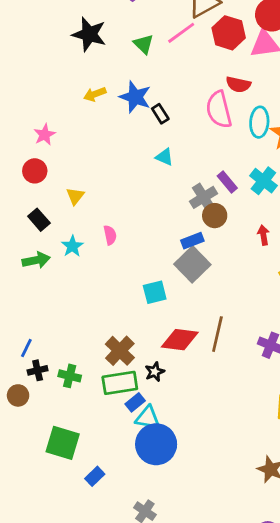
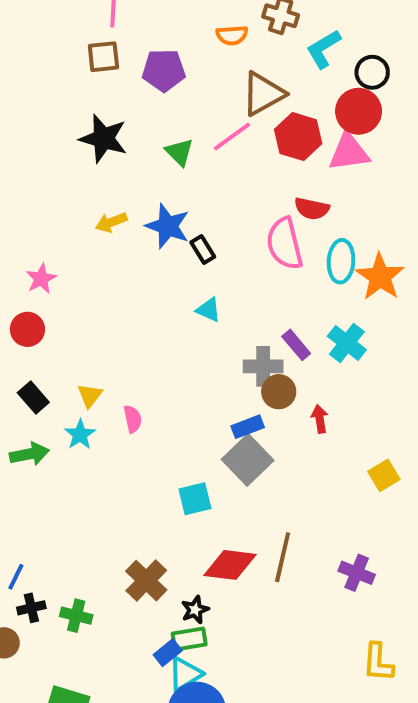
yellow triangle: (75, 196) -> (90, 396), moved
gray cross: (204, 197) -> (263, 366), turned 32
red arrow: (263, 235) -> (320, 419), moved
green rectangle: (120, 383) -> (189, 639), moved, size x0.7
cyan triangle: (148, 418) -> (185, 674), turned -40

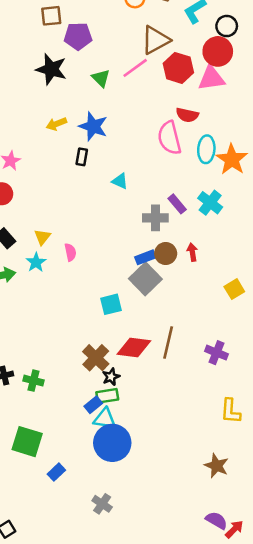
purple pentagon: (164, 70) -> (78, 36), moved
black rectangle: (203, 249) -> (82, 157), moved, turned 42
brown circle: (279, 392) -> (166, 253), moved
brown cross: (146, 581) -> (96, 358), moved
cyan triangle: (185, 674) -> (105, 419), turned 40

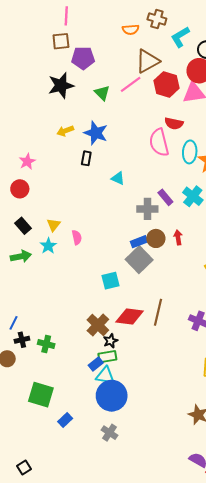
black star: (51, 69) -> (61, 85), turned -30
gray cross: (102, 504) -> (109, 433), moved

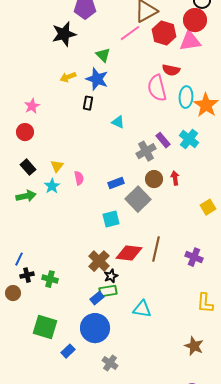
green triangle: (102, 93) -> (103, 55), moved
gray cross: (147, 209) -> (146, 151), turned -30
blue rectangle: (139, 242) -> (116, 183), moved
cyan triangle: (105, 376) -> (142, 309), moved
blue circle: (112, 396) -> (95, 328), moved

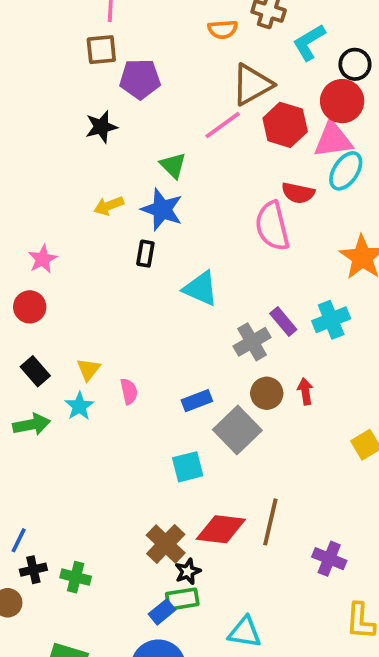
black star: (64, 34) -> (101, 127), size x0.7
cyan ellipse: (186, 97) -> (346, 171), moved, turned 30
cyan triangle: (118, 122) -> (201, 289), size x1.5
cyan cross: (189, 139) -> (331, 320), turned 30
purple cross: (194, 257) -> (329, 559), moved

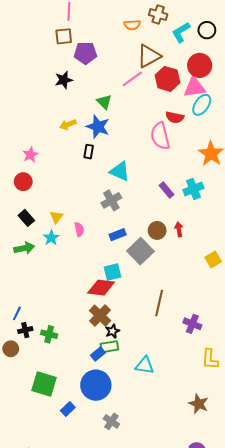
black circle: (355, 64) -> (207, 30), moved
gray cross: (252, 342) -> (111, 200), moved
red diamond: (221, 529) -> (101, 288), moved

